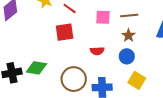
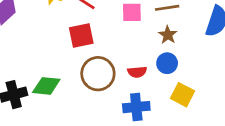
red semicircle: (97, 51) -> (137, 72), moved
brown circle: (74, 79) -> (98, 74), moved

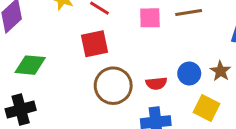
brown star: (168, 35) -> (220, 71), moved
green diamond: (46, 86) -> (30, 65), moved

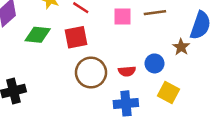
green diamond: (30, 65) -> (38, 35), moved
brown star: (220, 71) -> (181, 47), moved

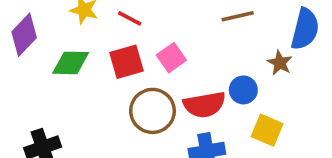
pink square: (123, 17) -> (171, 58), moved, turned -30
red semicircle: (127, 71) -> (204, 105), size x1.6

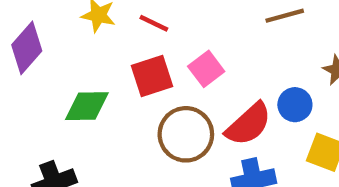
green diamond: (71, 63) -> (87, 106), moved
red semicircle: (204, 105) -> (248, 124), turned -30

